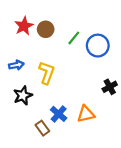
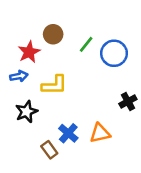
red star: (24, 26) -> (29, 52), moved
yellow L-shape: (47, 73) -> (54, 85), turned 70

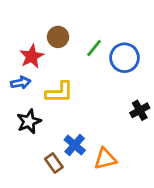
orange triangle: (100, 133) -> (105, 159), moved

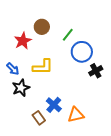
blue circle: (125, 58) -> (82, 52), moved
blue arrow: (21, 83) -> (13, 69), moved, turned 56
black cross: (140, 110) -> (96, 71), moved

